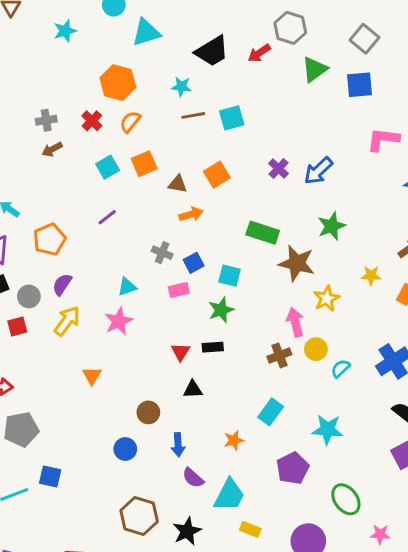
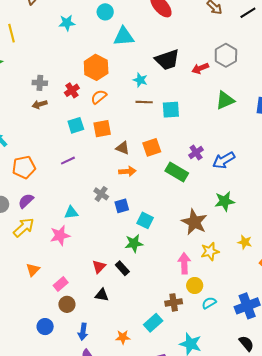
green triangle: (315, 69) -> (225, 100), moved
green rectangle: (263, 233) -> (177, 172), moved
pink rectangle: (179, 290) -> (61, 284), moved, turned -40
black rectangle: (213, 347) -> (122, 268), turned 40
brown cross: (279, 355) -> (174, 302), moved

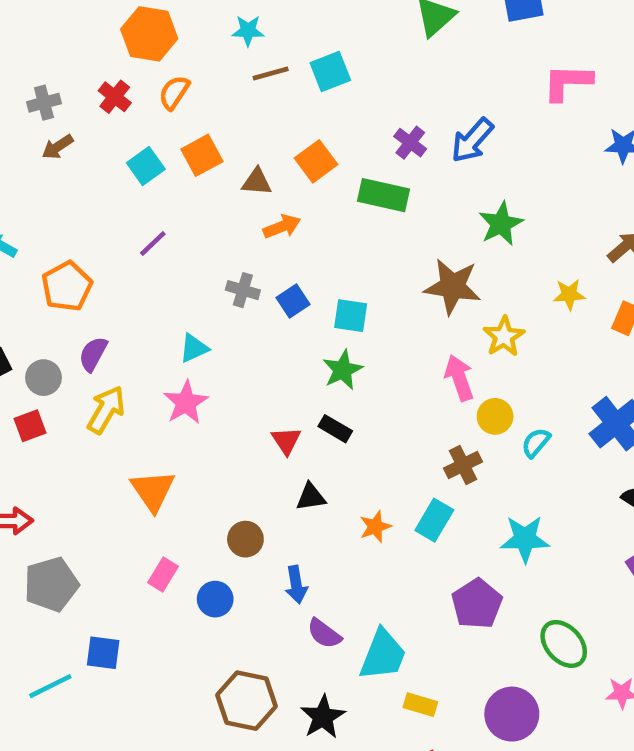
orange triangle: (33, 270) -> (153, 491), size x1.5
pink rectangle: (61, 284) -> (163, 575), moved
orange star: (123, 337) -> (375, 527), moved

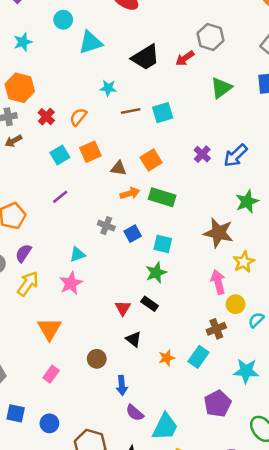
cyan star: (248, 31) -> (108, 88), moved
orange hexagon: (149, 34) -> (20, 88), moved
green rectangle: (383, 195) -> (162, 197), moved
black triangle: (311, 497) -> (133, 339), turned 42
blue circle: (215, 599) -> (49, 423), moved

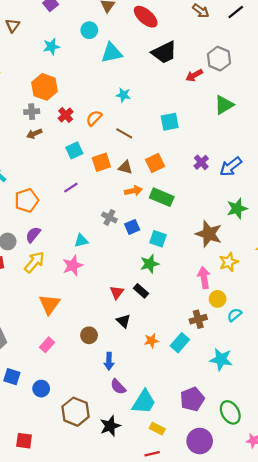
black trapezoid: (145, 57) -> (164, 52), moved
brown line: (131, 111) -> (124, 133), moved, turned 35
orange square: (90, 152) -> (101, 162), moved
purple pentagon: (218, 404) -> (192, 399), moved

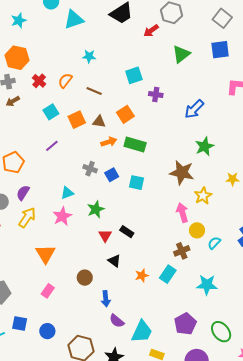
purple cross: (201, 162) -> (156, 95), moved, turned -32
green star: (150, 264) -> (96, 209), moved

